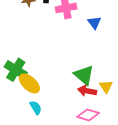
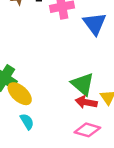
blue triangle: (94, 23) -> (95, 24), size x1.5

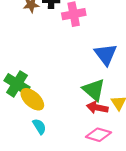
blue triangle: (95, 24) -> (106, 54), moved

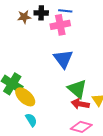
blue triangle: (106, 54) -> (63, 59), moved

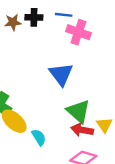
pink cross: (60, 25) -> (78, 32), moved, turned 30
cyan semicircle: (31, 120) -> (39, 137), moved

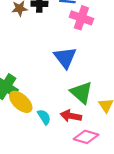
red arrow: (82, 130) -> (71, 116), moved

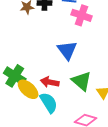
red arrow: (71, 116) -> (50, 82), moved
cyan semicircle: (44, 117) -> (49, 103), size x1.5

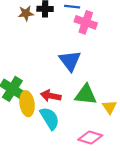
green triangle: (81, 81) -> (86, 95), turned -35
yellow ellipse: (28, 89) -> (27, 104), turned 40

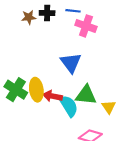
yellow ellipse: (27, 104) -> (36, 90), moved
cyan semicircle: (50, 118) -> (69, 106), moved

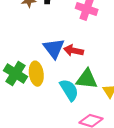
blue triangle: (71, 63) -> (54, 48), moved
red arrow: (53, 96) -> (73, 51), moved

